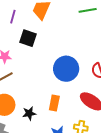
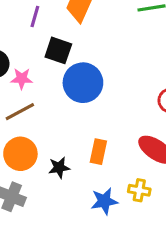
blue circle: (66, 69) -> (83, 83), moved

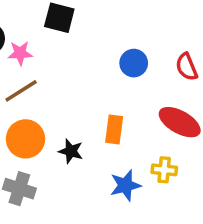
blue circle: (83, 83) -> (134, 63), moved, size x0.6
black star: (59, 168) -> (71, 151), turned 30

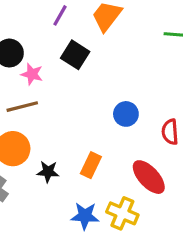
black star: (71, 151) -> (48, 172), turned -30
yellow cross: (164, 170) -> (122, 213), size x1.4

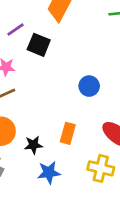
purple line: (60, 15) -> (16, 29), moved, turned 36
blue star: (85, 216) -> (49, 173), moved

